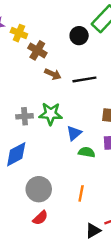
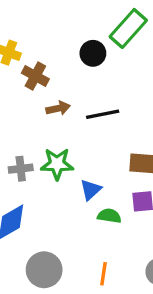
brown arrow: (53, 74) -> (58, 108), turned -35

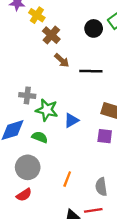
brown arrow: (58, 108) -> (62, 60), turned 42
green star: (57, 164) -> (47, 110), moved
green semicircle: (109, 216) -> (40, 137), moved

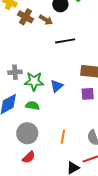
brown arrow: (62, 60) -> (46, 20), moved

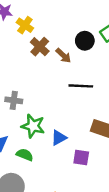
gray cross: (15, 72) -> (14, 100), moved
purple square: (88, 94) -> (81, 158), moved

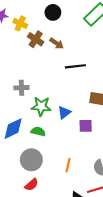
black circle: (85, 41) -> (53, 12), moved

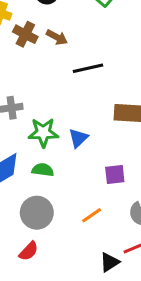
purple square: (86, 126) -> (115, 174), moved
orange line: (68, 165) -> (92, 215), turned 48
red semicircle: (32, 185) -> (29, 251), moved

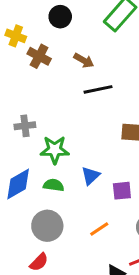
brown arrow: (57, 37) -> (84, 61), moved
blue triangle: (78, 138) -> (91, 176), moved

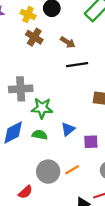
yellow cross: (16, 36) -> (28, 14), moved
gray cross: (25, 126) -> (21, 89), size x1.5
gray circle: (47, 226) -> (48, 172), moved

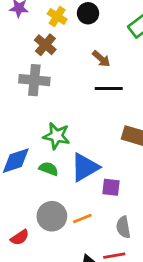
brown cross: (34, 37) -> (45, 45), moved
gray cross: (21, 89) -> (34, 80), moved
blue triangle: (68, 129) -> (85, 167), size x1.6

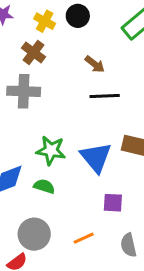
blue triangle: (85, 167) -> (96, 157), moved, turned -36
gray circle: (52, 216) -> (34, 234), moved

